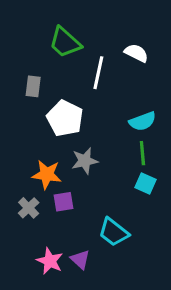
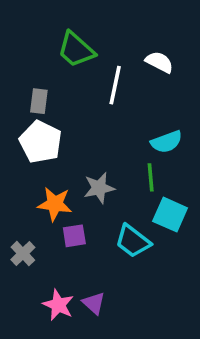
white pentagon: (65, 118) -> (41, 142), moved
green line: (142, 153) -> (151, 177), moved
cyan square: (145, 184) -> (170, 215), size x1.4
gray cross: (29, 208) -> (23, 254), moved
cyan trapezoid: (114, 232) -> (133, 241), moved

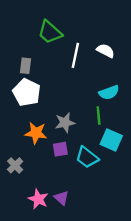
white semicircle: (159, 62) -> (105, 51), moved
purple square: (74, 236) -> (60, 149), moved

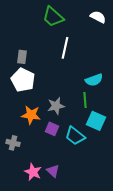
green trapezoid: (50, 32) -> (53, 17), moved
white semicircle: (105, 51) -> (98, 17), moved
purple square: (60, 149) -> (52, 129), turned 32
gray cross: (15, 165) -> (13, 143), turned -32

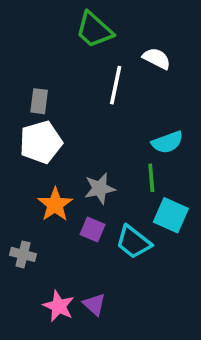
white semicircle: (98, 17) -> (157, 58), moved
white pentagon: (23, 80) -> (41, 142), turned 30
orange star: (31, 115) -> (55, 205), turned 30

